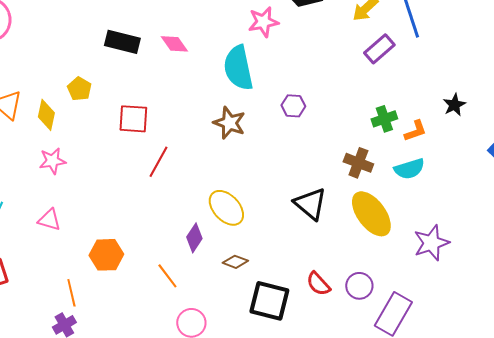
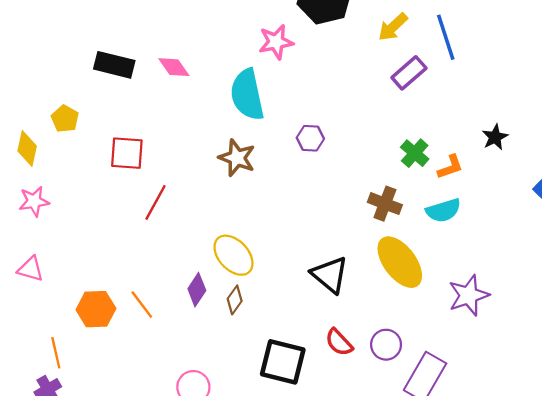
green cross: (384, 119) -> (415, 153), turned -30
black triangle: (310, 204) -> (330, 275), moved
brown diamond: (235, 262) -> (235, 300), moved, turned -75
orange line: (167, 276) -> (142, 305), moved

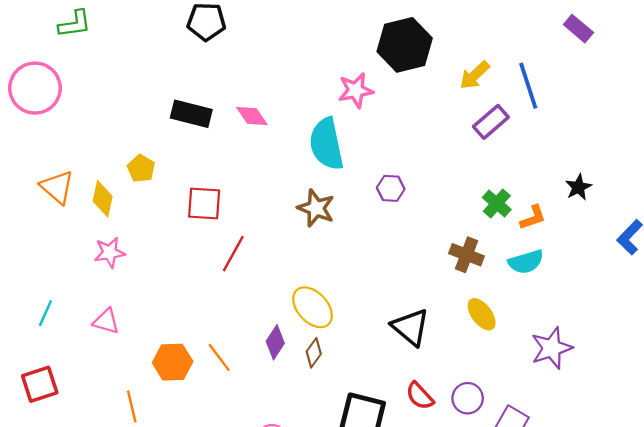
yellow ellipse: (400, 262) -> (482, 314), size x0.6

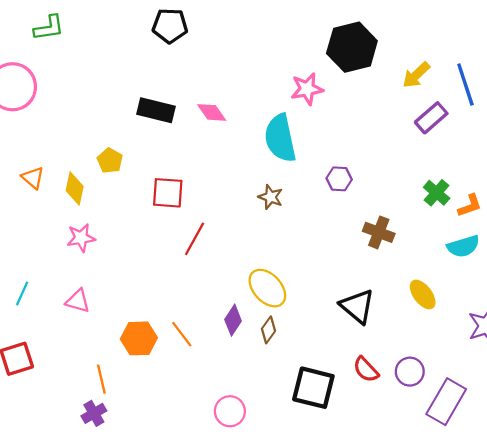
orange triangle: (57, 187) -> (33, 178), size x0.7
brown star: (316, 208) -> (271, 197), size x0.7
brown cross: (466, 255) -> (379, 232), moved

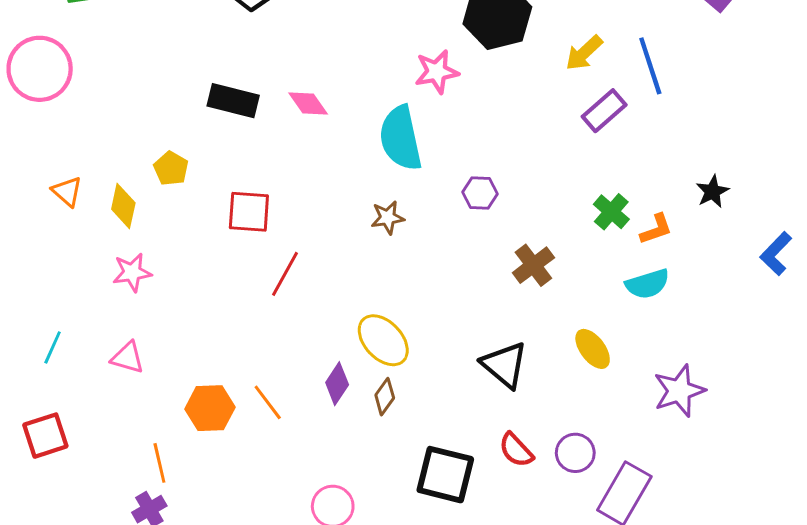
brown star: (271, 197) -> (388, 218), turned -30
brown cross: (379, 232) -> (533, 265), turned 32

